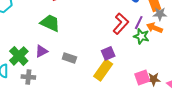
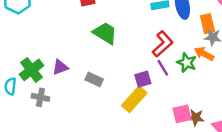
green trapezoid: (50, 23) -> (105, 33), moved
purple line: (139, 23) -> (163, 68), moved, turned -64

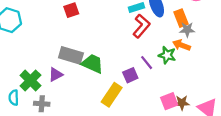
green trapezoid: (105, 33) -> (92, 64), moved
red L-shape: (163, 44) -> (141, 26), moved
gray rectangle: (94, 79) -> (71, 55), moved, size x1.5
yellow rectangle: (134, 99) -> (112, 95), moved

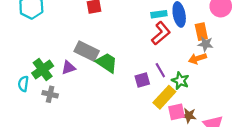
orange arrow: (181, 45) -> (198, 58), turned -48
green star: (167, 55) -> (180, 81), moved
yellow rectangle: (112, 95) -> (164, 97), moved

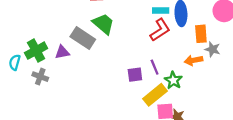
gray star: (206, 44) -> (212, 49), moved
green trapezoid: (107, 63) -> (103, 24), moved

